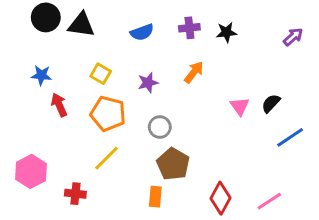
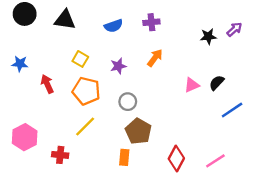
black circle: (46, 17) -> (25, 14), moved
black star: (226, 32) -> (208, 36), moved
blue star: (41, 75) -> (20, 64), moved
pink triangle: (240, 106) -> (192, 85), turned 42

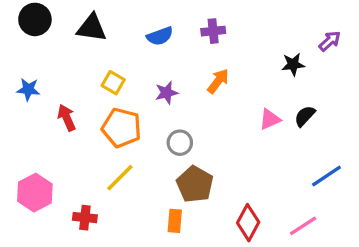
black star: (208, 36) -> (293, 64), moved
blue line: (232, 110) -> (326, 176), moved

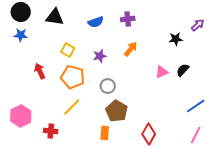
blue star: (28, 89) -> (21, 35), moved
pink line: (303, 226) -> (196, 135), moved, turned -30

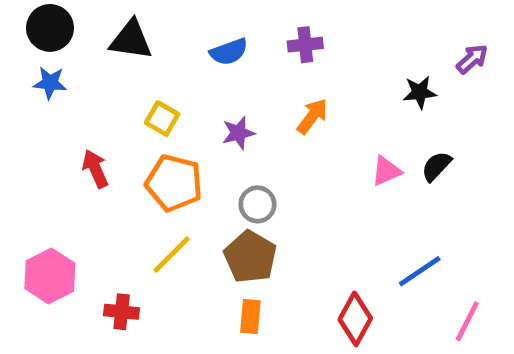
blue line: (196, 106) -> (420, 271), moved
brown pentagon: (117, 111) -> (250, 257), moved

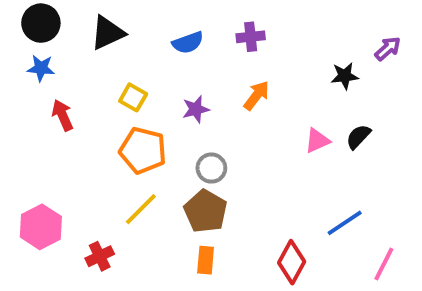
black triangle: (131, 40) -> (108, 33), turned -33
red arrow: (95, 169) -> (62, 115), moved
red cross: (122, 312) -> (100, 256), turned -32

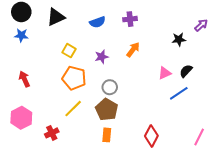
red arrow: (62, 115) -> (24, 79), moved
blue line: (345, 223) -> (179, 93), moved

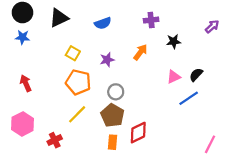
purple cross: (130, 19) -> (151, 20), moved
black star: (179, 39) -> (174, 41), moved
red diamond: (151, 136) -> (138, 133), moved, turned 35

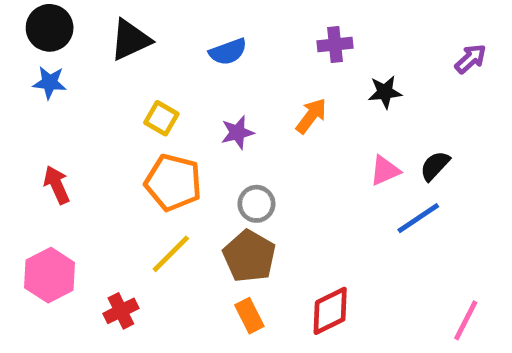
red diamond: (138, 133) -> (330, 311), moved
orange rectangle: (112, 142) -> (249, 316), turned -32

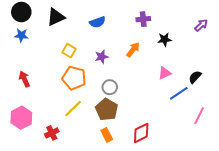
black semicircle: (435, 166) -> (195, 77), moved
pink line: (466, 320) -> (199, 116), moved

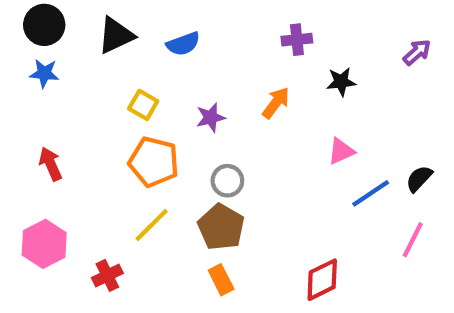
blue semicircle: (98, 22) -> (183, 44), moved
black semicircle: (195, 77) -> (419, 179), moved
red diamond: (141, 133) -> (322, 280), moved

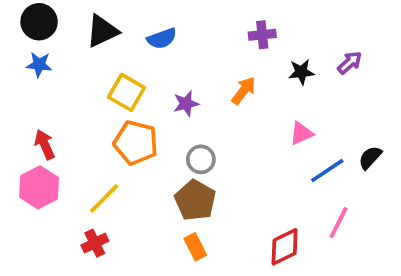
purple arrow: (417, 52) -> (350, 63), moved
yellow square: (143, 105) -> (126, 92), size x1.4
yellow line: (152, 225) -> (104, 198), moved
pink line: (413, 240) -> (339, 223), moved
pink hexagon: (44, 244) -> (39, 187), moved

